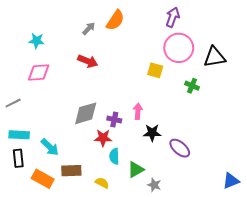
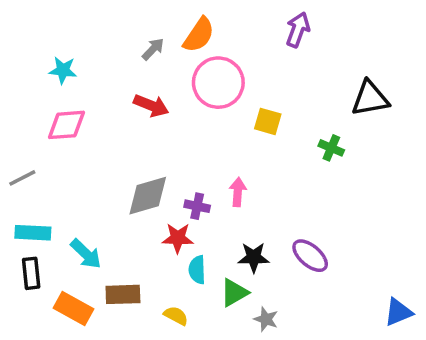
pink circle: (179, 48) -> (218, 83), moved
black star: (152, 133) -> (254, 257), moved

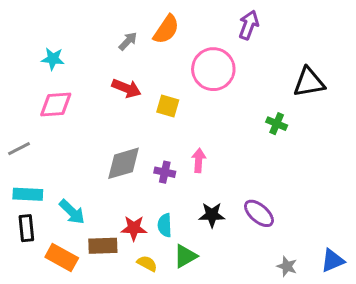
pink circle: (218, 83) -> (213, 69), moved
yellow square: (268, 121) -> (168, 106), moved
red star: (178, 238) -> (134, 228), moved
green triangle: (234, 293) -> (185, 256), moved
gray star: (266, 319) -> (287, 266), moved

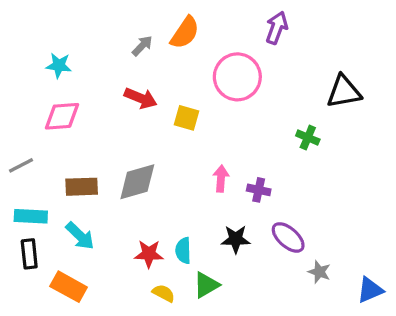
purple cross: (165, 172) -> (259, 190), moved
brown rectangle: (103, 246) -> (82, 187), moved
gray star: (287, 266) -> (319, 272), moved

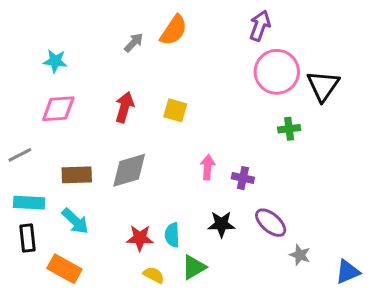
pink circle: (237, 77) -> (277, 72), moved
black triangle: (344, 92) -> (323, 86), turned -45
red arrow: (141, 98) -> (124, 107), moved, turned -96
green cross: (308, 138) -> (289, 129), turned -30

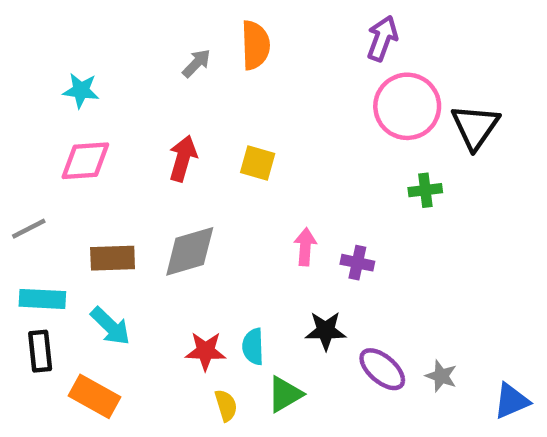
orange semicircle: (174, 30) -> (255, 45), turned -36
purple ellipse: (271, 223) -> (382, 369), moved
yellow semicircle: (154, 275) -> (226, 405), turned 45

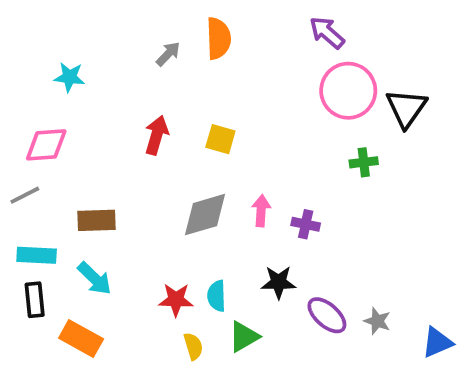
purple arrow: (382, 38) -> (327, 33), turned -69
pink diamond: (85, 161) -> (46, 145), moved
gray diamond: (190, 251) -> (205, 215), moved

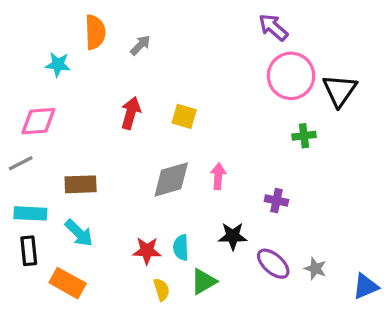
orange semicircle: (219, 38) -> (95, 32), moved
purple cross: (306, 224) -> (276, 201), moved

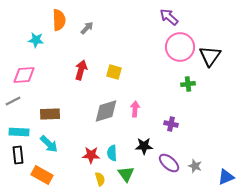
green triangle: (204, 281) -> (126, 174), turned -36

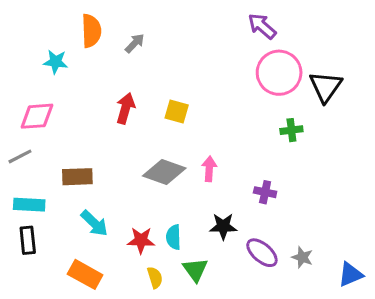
gray diamond: (106, 111) -> (164, 172), turned 36
cyan arrow: (49, 144) -> (94, 223), moved
orange rectangle: (42, 175) -> (85, 274), moved

